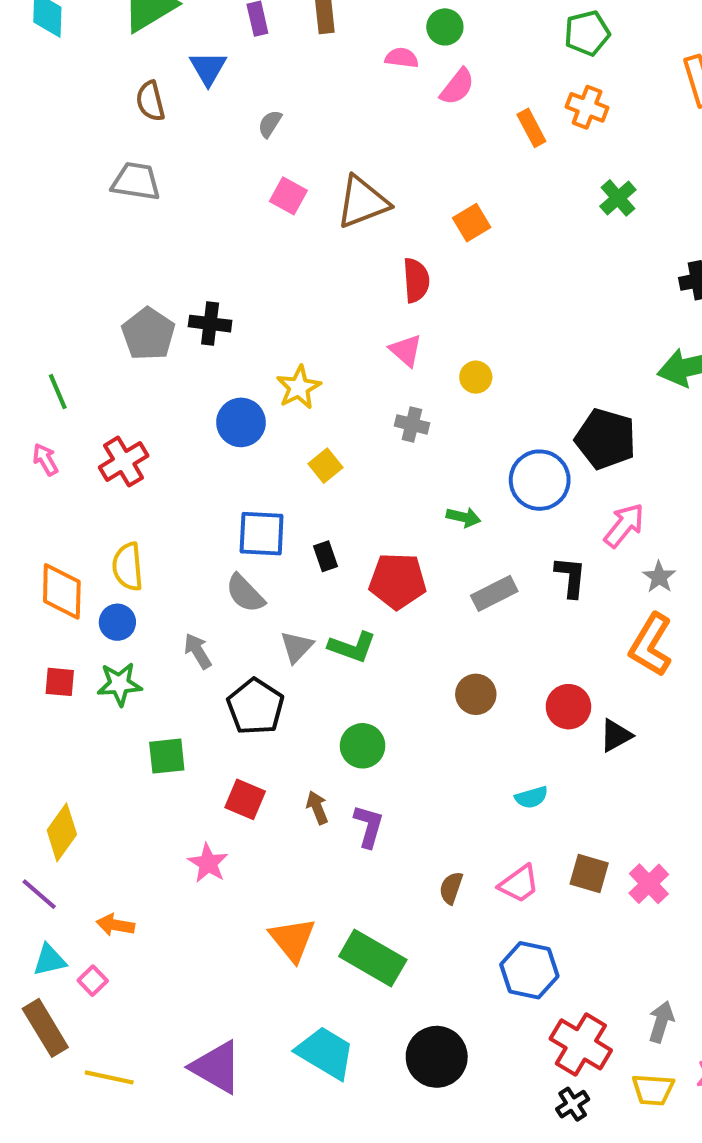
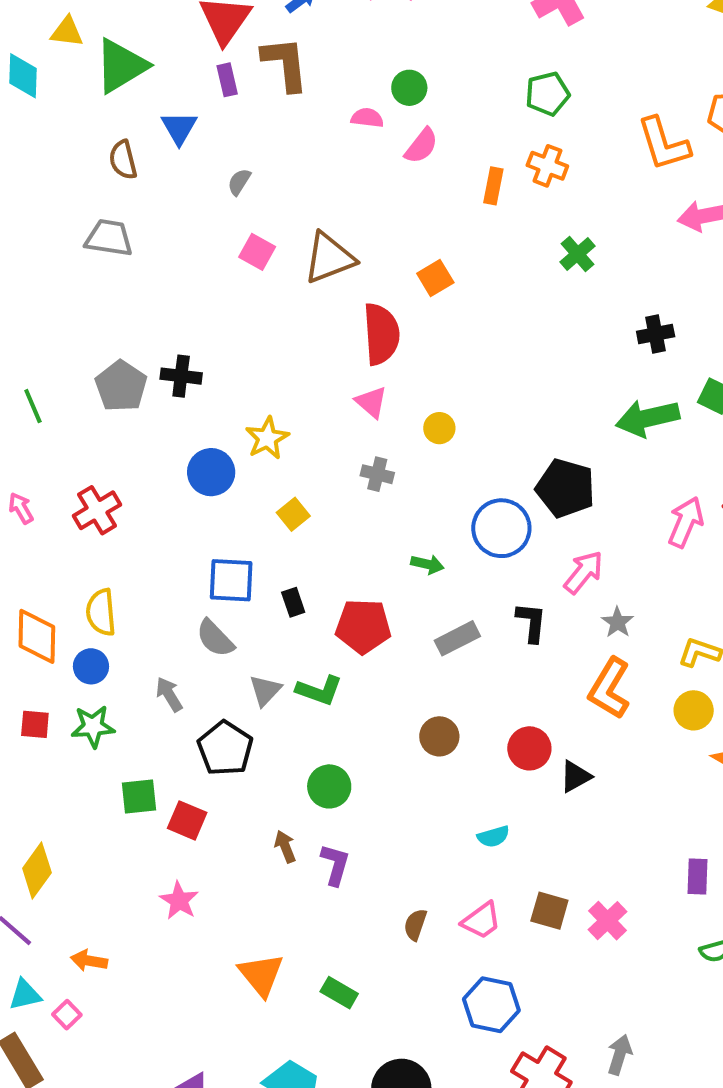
orange rectangle: (531, 128) -> (493, 186), turned 39
red semicircle: (416, 280) -> (381, 334), size x1.4
green line: (58, 392) -> (33, 406), moved
red square: (245, 799) -> (187, 820), moved
green rectangle: (373, 958) -> (339, 993), size x0.6

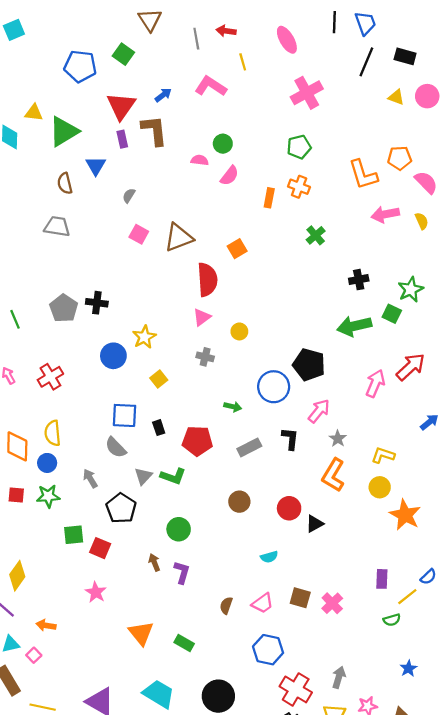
pink triangle: (371, 402) -> (202, 317), turned 42

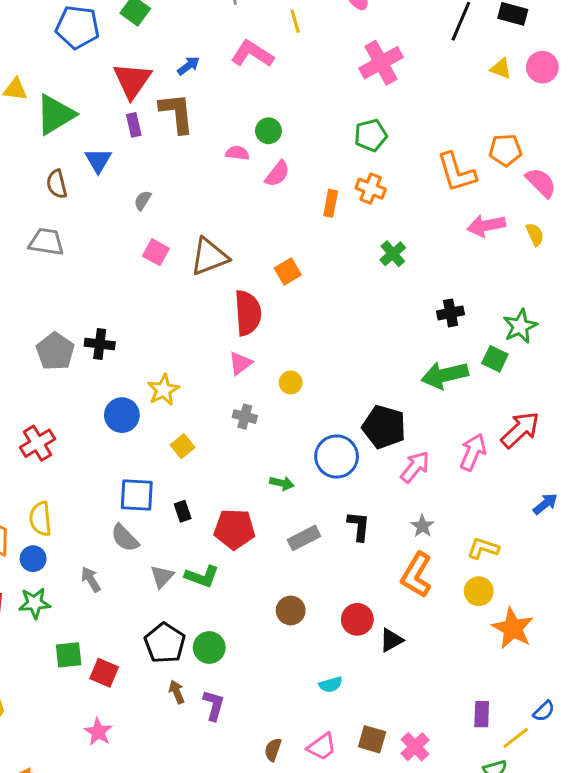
pink arrow: (319, 411) -> (415, 467), moved
black pentagon: (121, 508) -> (165, 643), moved

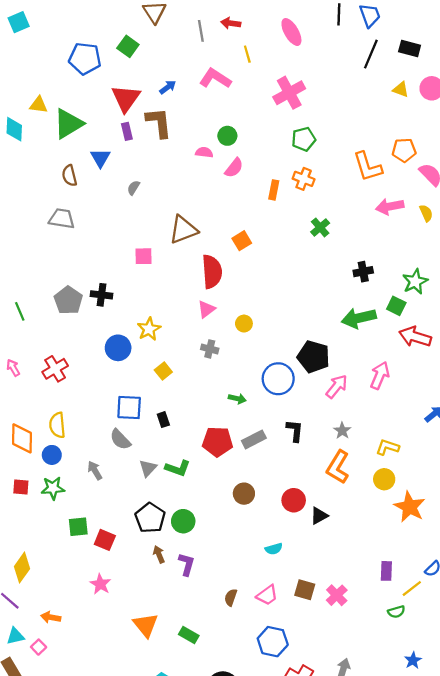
pink cross: (381, 63) -> (289, 93), moved
pink square: (156, 252) -> (143, 256), moved, turned -30
red arrow: (520, 430) -> (415, 337), moved, turned -120
red pentagon: (234, 529) -> (217, 442), moved

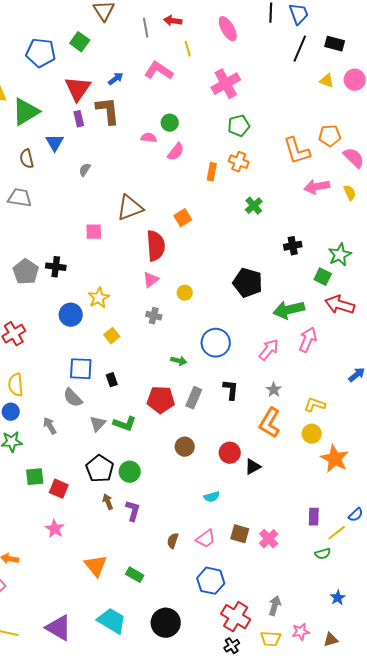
green arrow: (359, 318) -> (289, 310), moved
black pentagon: (314, 357) -> (248, 283), moved
gray rectangle: (254, 439) -> (194, 398), turned -40

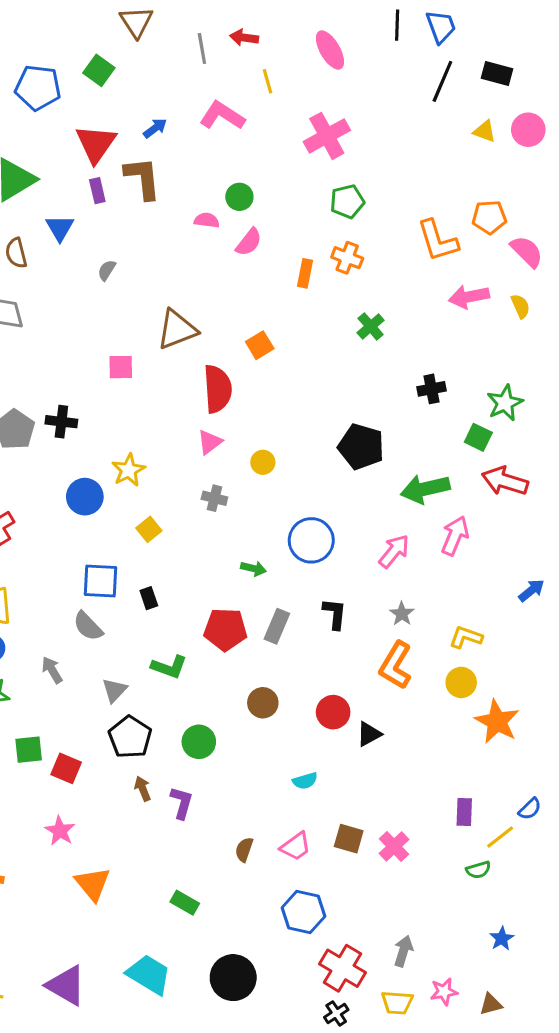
gray triangle: (98, 424) -> (114, 690), moved
green circle: (130, 472) -> (199, 742), moved
orange triangle: (96, 566) -> (93, 884), moved

